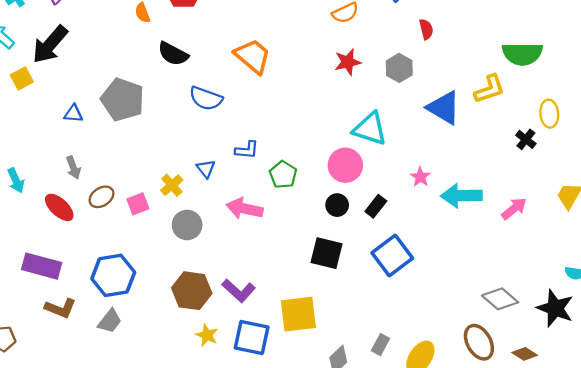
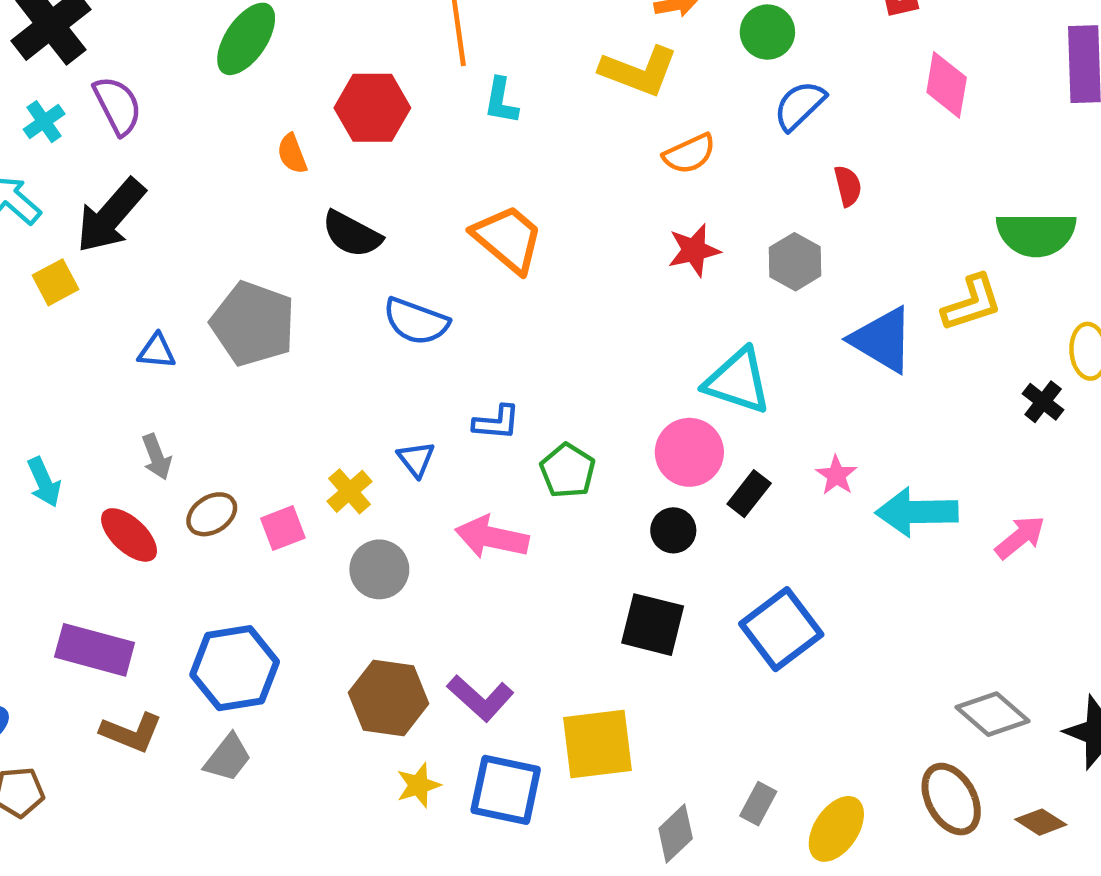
black rectangle: (376, 206) -> (749, 494), moved
yellow star: (207, 335) -> (418, 785), turned 30

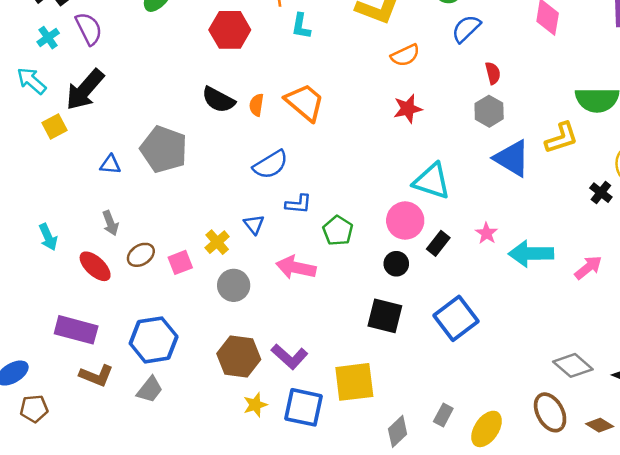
orange semicircle: (292, 154) -> (256, 105), moved, turned 30
gray hexagon: (795, 262) -> (489, 111), moved
blue semicircle: (416, 321) -> (270, 165), moved, turned -51

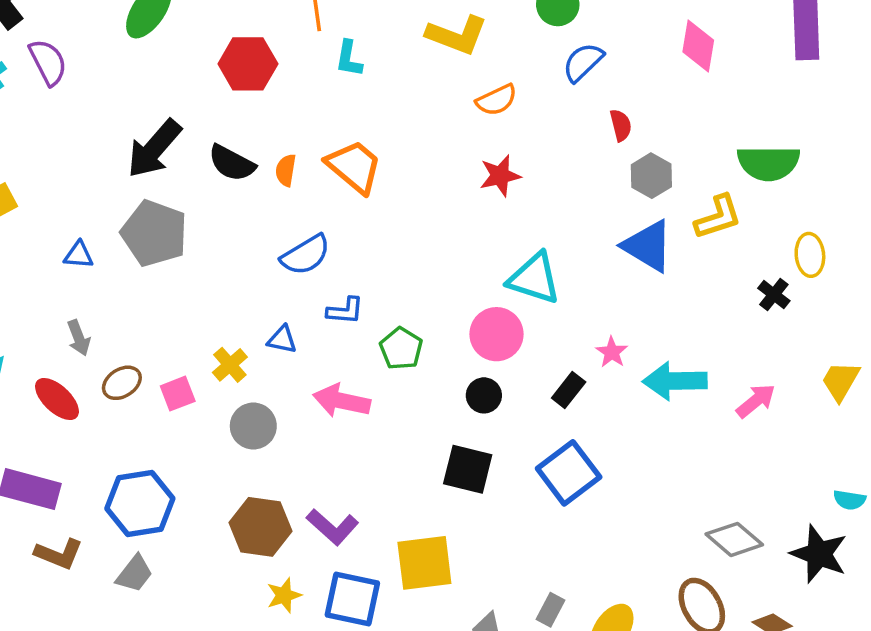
black arrow: (85, 90) -> (154, 149), moved
gray hexagon: (489, 111) -> (651, 176), moved
blue triangle: (254, 224) -> (282, 340), turned -40
black rectangle: (438, 243) -> (569, 390), moved

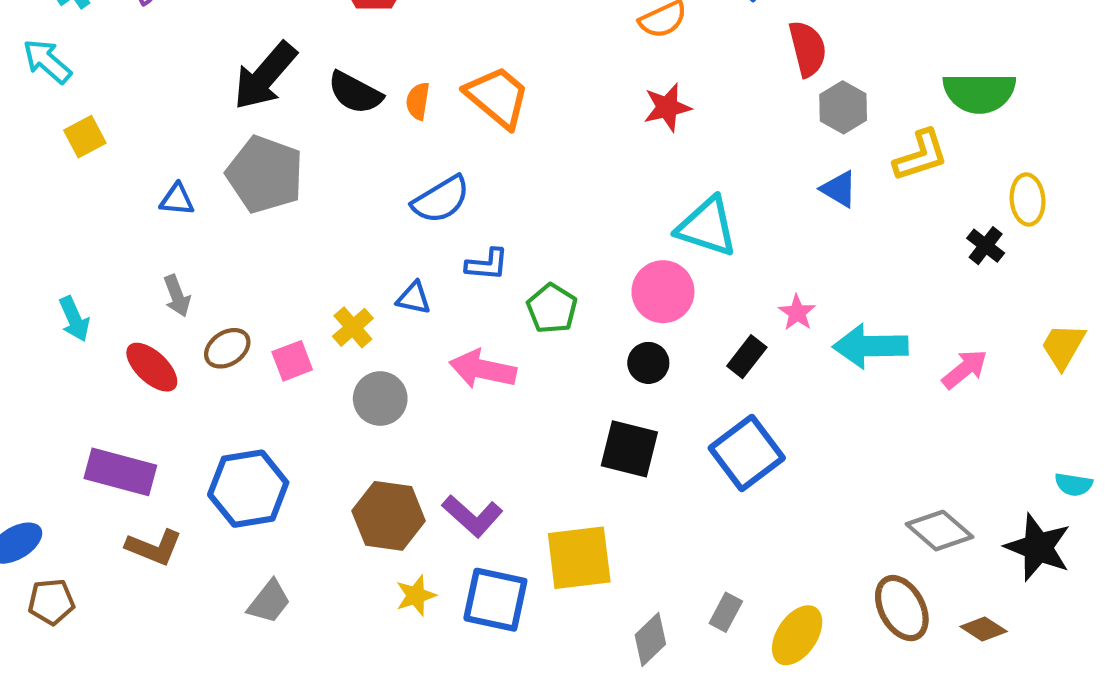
red semicircle: (621, 125) -> (808, 49), size x1.5
blue triangle: (648, 246) -> (839, 189), size x0.6
gray trapezoid: (134, 574) -> (269, 602), moved

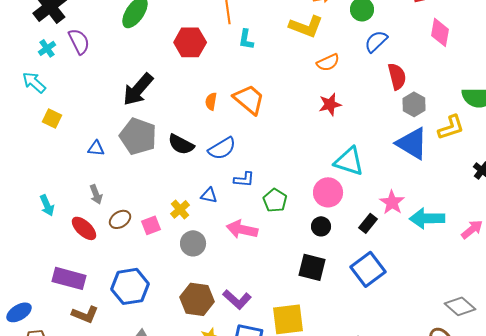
black semicircle: (355, 93) -> (181, 144), moved
yellow square: (85, 137) -> (52, 118), turned -36
blue triangle: (839, 189) -> (412, 143), size x1.8
pink star: (797, 313) -> (392, 202), size x1.4

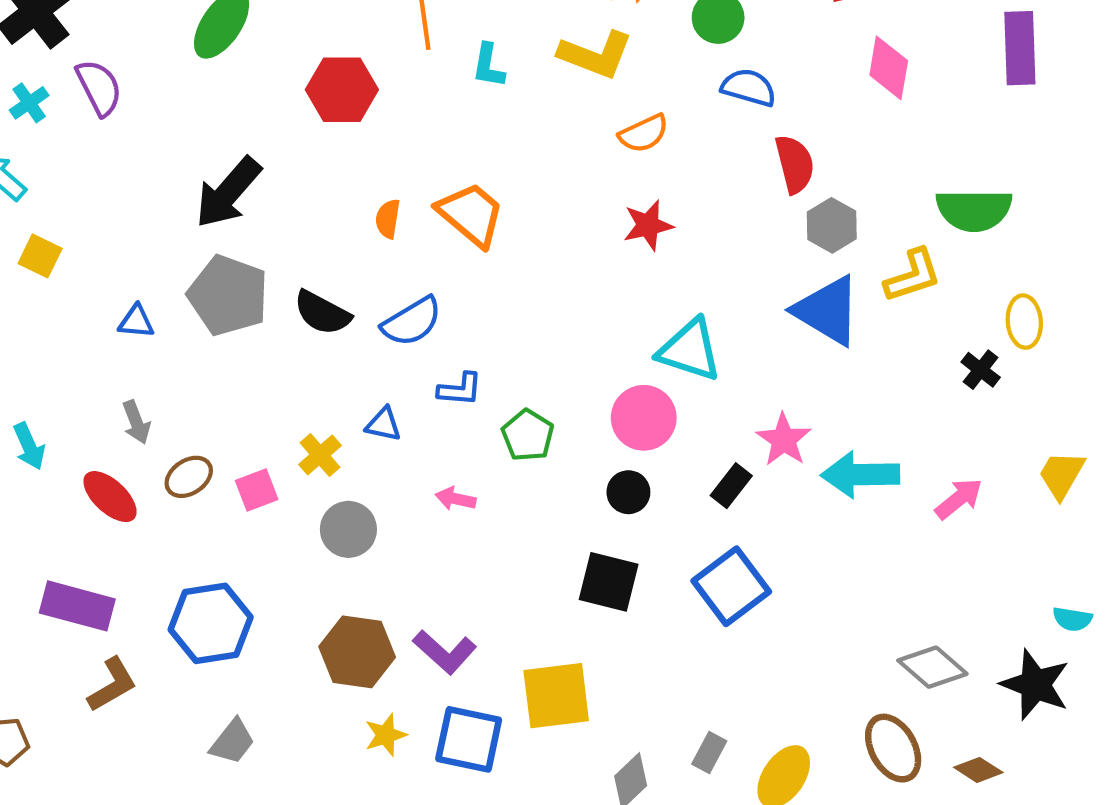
cyan L-shape: (246, 39) -> (488, 66), moved
blue semicircle: (376, 41) -> (749, 88), turned 60
pink arrow: (242, 229) -> (456, 499), size x0.6
brown L-shape: (85, 314) -> (112, 685), turned -52

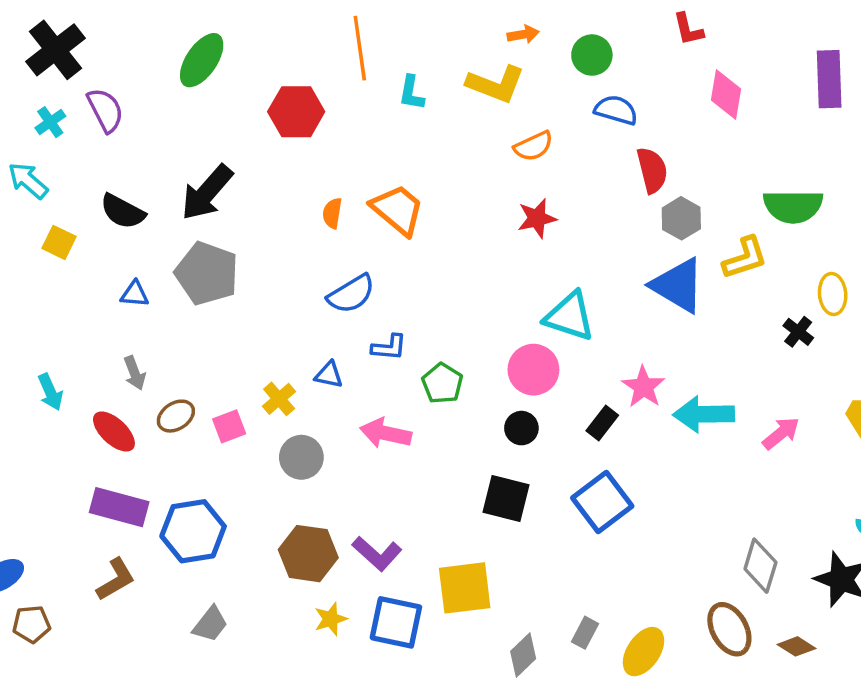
black semicircle: (322, 313) -> (123, 211), moved
pink arrow: (456, 499) -> (386, 433), size x1.6
purple rectangle: (77, 606) -> (119, 507), moved
gray diamond: (932, 667) -> (760, 566), turned 66

